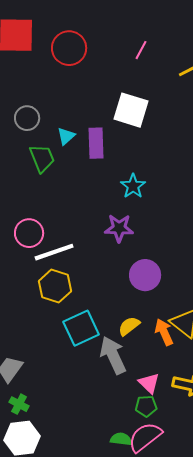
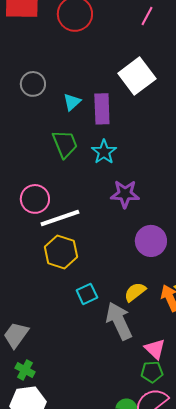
white square: (131, 110) -> (137, 76), turned 36
green trapezoid: (42, 158) -> (65, 144), moved
cyan star: (133, 186) -> (104, 152), moved
cyan square: (81, 328) -> (87, 294), size x0.6

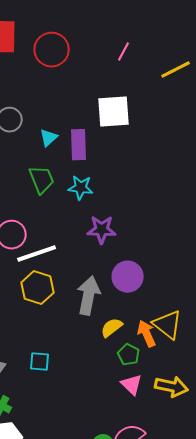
white square: (137, 76) -> (114, 112), turned 33
cyan star: (104, 152) -> (81, 188), turned -30
cyan square: (87, 294) -> (40, 362), moved, turned 30
gray arrow: (119, 321) -> (89, 296), moved, turned 36
green pentagon: (152, 372) -> (129, 355), moved, turned 30

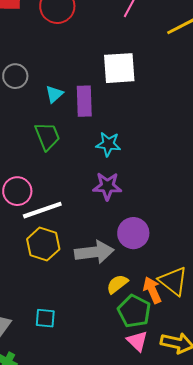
cyan star: (81, 188) -> (108, 144), moved
gray arrow: (89, 296) -> (94, 252), turned 72
green pentagon: (129, 355) -> (134, 311), size x1.5

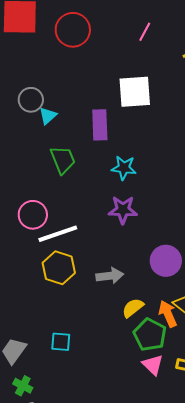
cyan triangle: (54, 94) -> (48, 116), moved
purple circle: (133, 233) -> (166, 261), moved
gray arrow: (94, 252) -> (110, 276), size x0.7

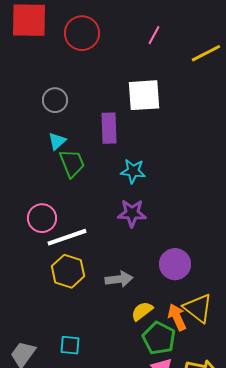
gray circle: (31, 100) -> (55, 100), moved
cyan triangle: (48, 116) -> (57, 141), moved

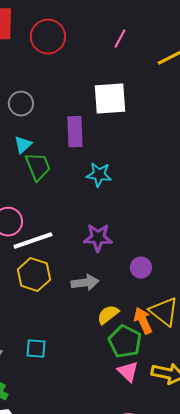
purple star: (132, 213) -> (98, 238), moved
purple circle: (175, 264) -> (141, 268), size x0.7

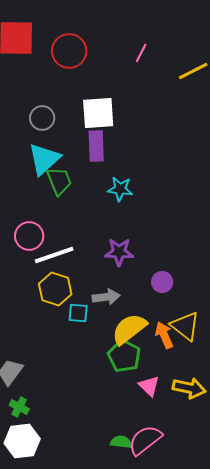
white square: (110, 99) -> (98, 113), moved
cyan triangle: (23, 145) -> (44, 159), size x1.8
yellow semicircle: (108, 315) -> (129, 329), size x1.6
green pentagon: (125, 342) -> (124, 356), moved
cyan square: (36, 349) -> (78, 313), moved

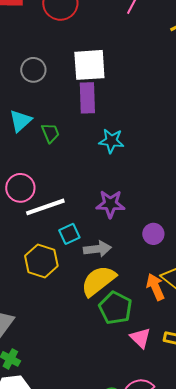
cyan triangle: (44, 159) -> (20, 121), moved, size x0.7
green trapezoid: (59, 181) -> (50, 133), size x0.7
yellow hexagon: (55, 289) -> (41, 261), moved
cyan square: (78, 313) -> (69, 234), moved, turned -30
yellow semicircle: (129, 329) -> (98, 281), moved

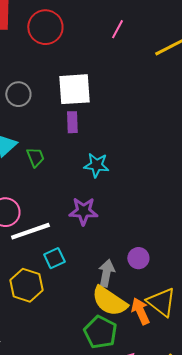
purple rectangle: (87, 98) -> (72, 122), size x0.7
purple star: (110, 204) -> (83, 211), moved
gray arrow: (97, 249) -> (106, 273), moved, turned -72
yellow semicircle: (98, 281) -> (109, 301), moved, turned -108

